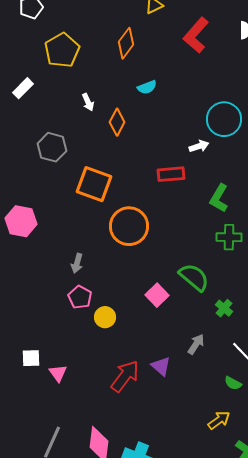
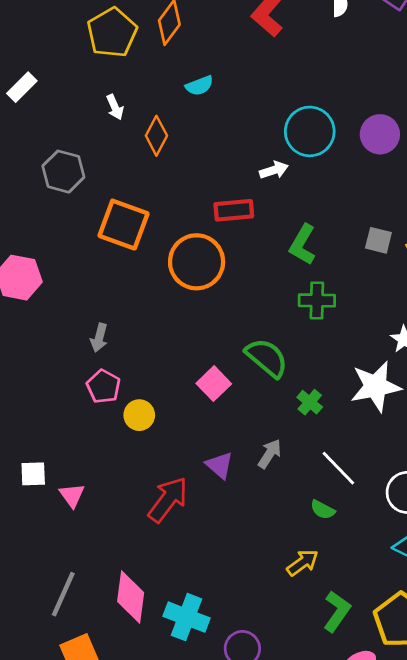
yellow pentagon: (62, 50) -> (112, 33), moved
orange circle: (129, 226) -> (197, 262), moved
purple triangle: (161, 366) -> (219, 465), moved

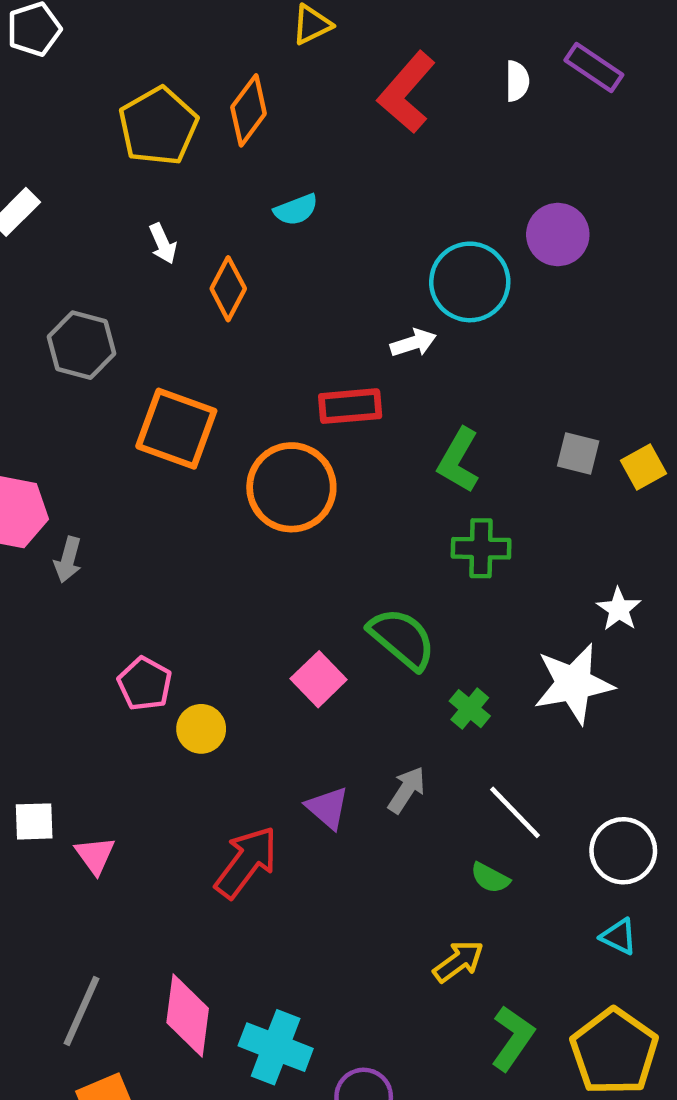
purple circle: (380, 134) -> (558, 235), moved
gray arrow: (99, 338) -> (68, 560), moved

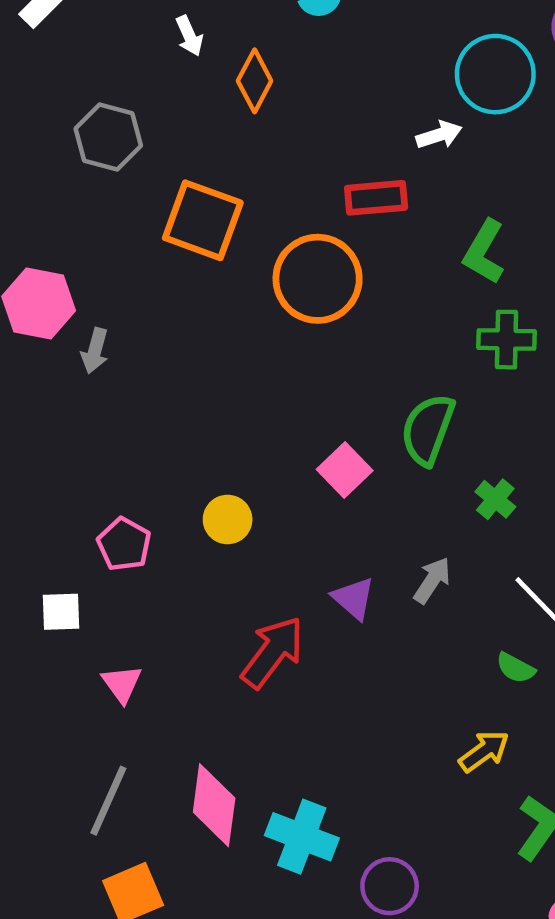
green semicircle: (402, 639) -> (428, 430), turned -110
pink pentagon: (145, 684) -> (124, 544), moved
pink triangle: (95, 855) -> (122, 684), moved

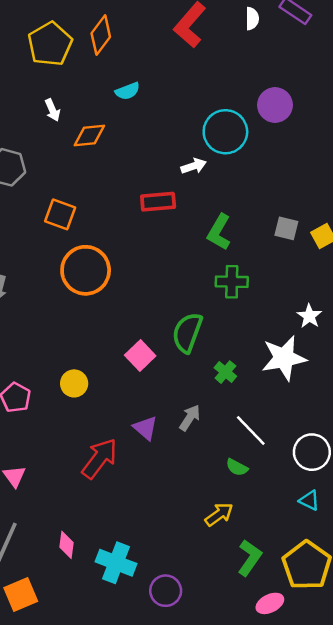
orange diamond: (255, 81) -> (89, 136), turned 56
orange square: (203, 220) -> (60, 214), size x0.7
orange circle: (318, 279) -> (86, 270), moved
pink diamond: (214, 805) -> (66, 545), size x0.6

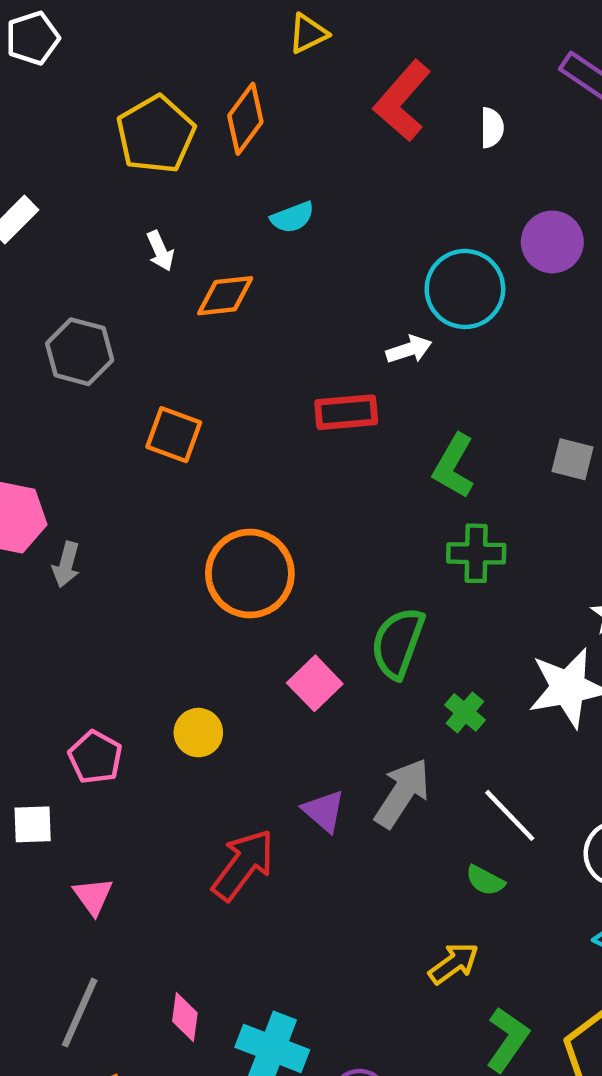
white semicircle: (252, 19) -> (492, 128), moved
orange circle: (86, 270) -> (250, 574), moved
gray arrow: (190, 418) -> (402, 793), size x1.5

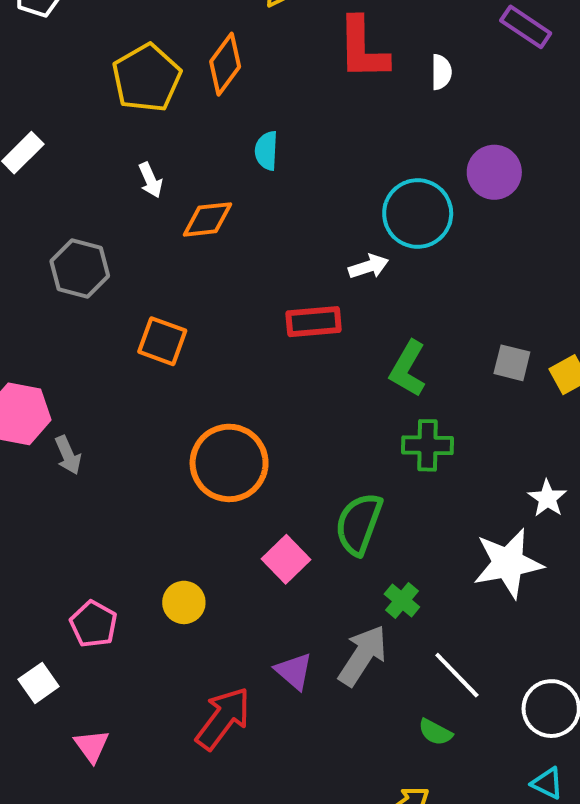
red L-shape: (402, 101) -> (363, 48), turned -42
cyan semicircle: (292, 217) -> (266, 151), turned 114
gray arrow: (66, 565) -> (68, 455), turned -39
green cross: (465, 712) -> (402, 600), moved
white square: (33, 824) -> (39, 683), turned -33

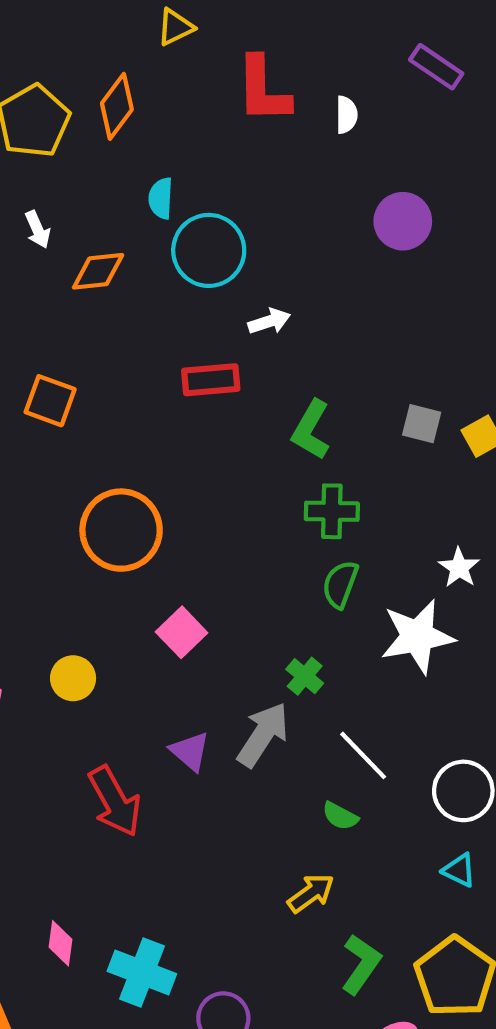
cyan circle: (418, 213) -> (209, 250), moved
green semicircle: (359, 524) -> (340, 584), moved, size x0.7
red arrow: (223, 718) -> (115, 801), turned 114

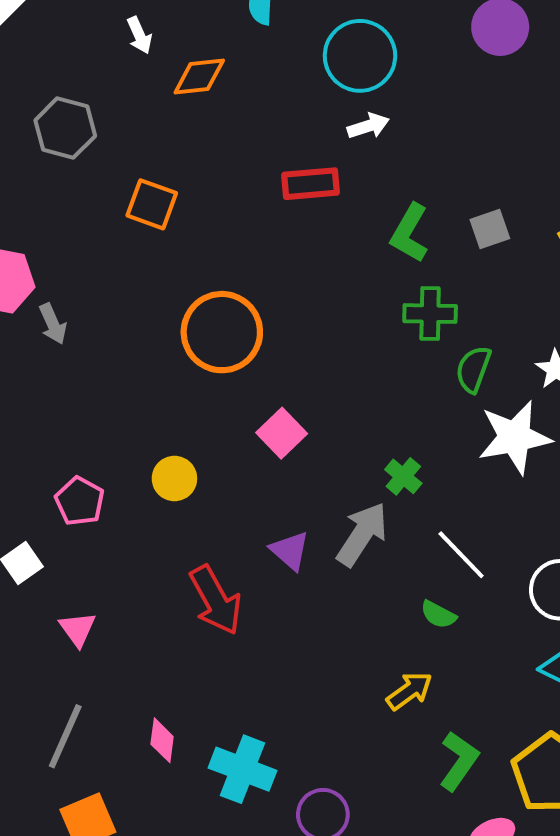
cyan circle: (209, 250) -> (360, 56), moved
gray square: (422, 424) -> (490, 229), moved, turned -33
green semicircle: (340, 584) -> (473, 369), moved

